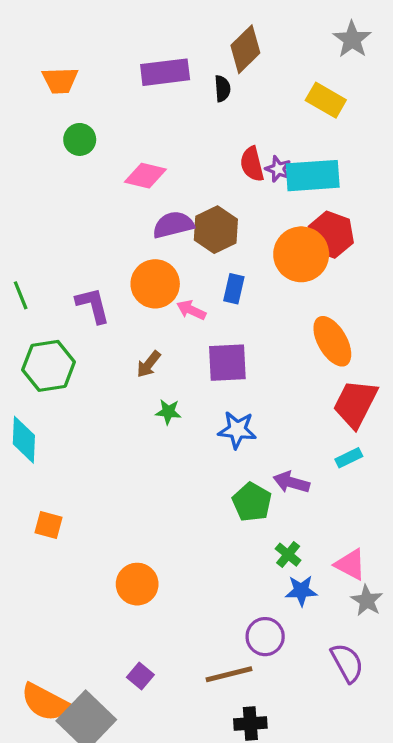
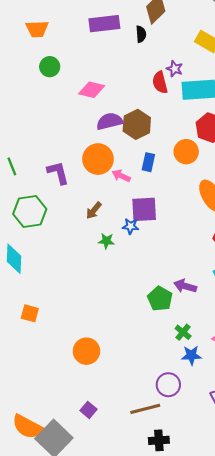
purple star: (278, 169) -> (175, 69), moved
orange circle: (301, 254) -> (186, 152), moved, size x0.7
blue star: (237, 430) -> (131, 226), moved, size x0.7

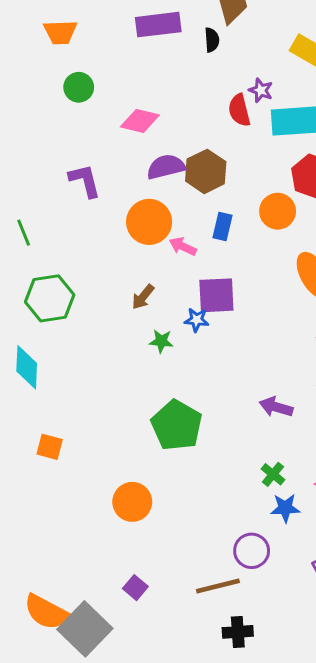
purple L-shape: (58, 173) -> (85, 181), moved
green pentagon: (160, 299) -> (177, 425), moved, size x1.4

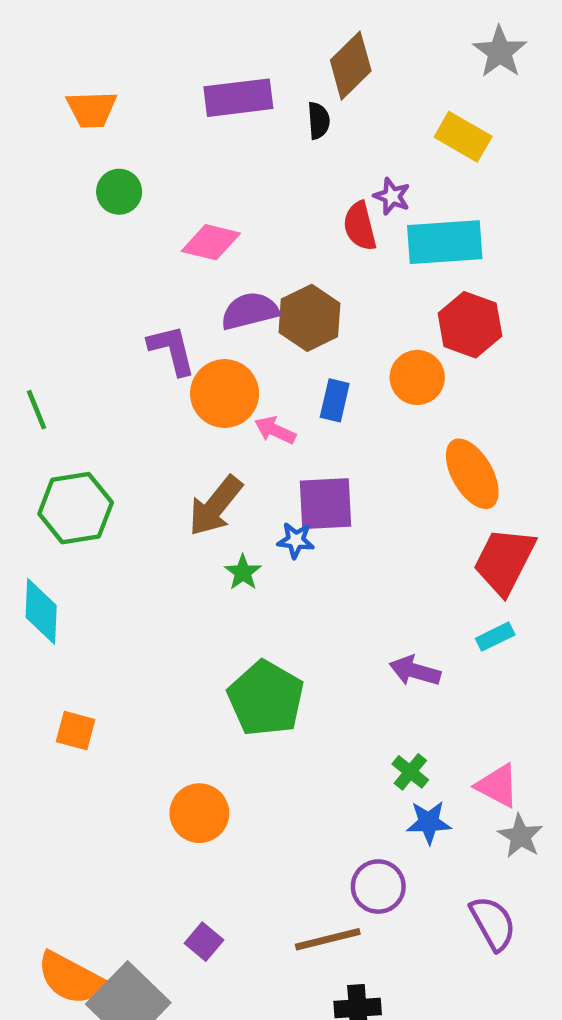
purple L-shape: (85, 181) -> (172, 350), moved
brown arrow: (143, 297) -> (215, 506), size x1.6
green star: (161, 341) -> (243, 572), turned 30

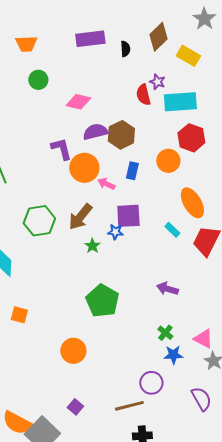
brown diamond: (351, 66) -> (158, 37), moved
green hexagon: (76, 508) -> (39, 221), moved
cyan rectangle: (495, 637) -> (172, 230), moved, turned 70

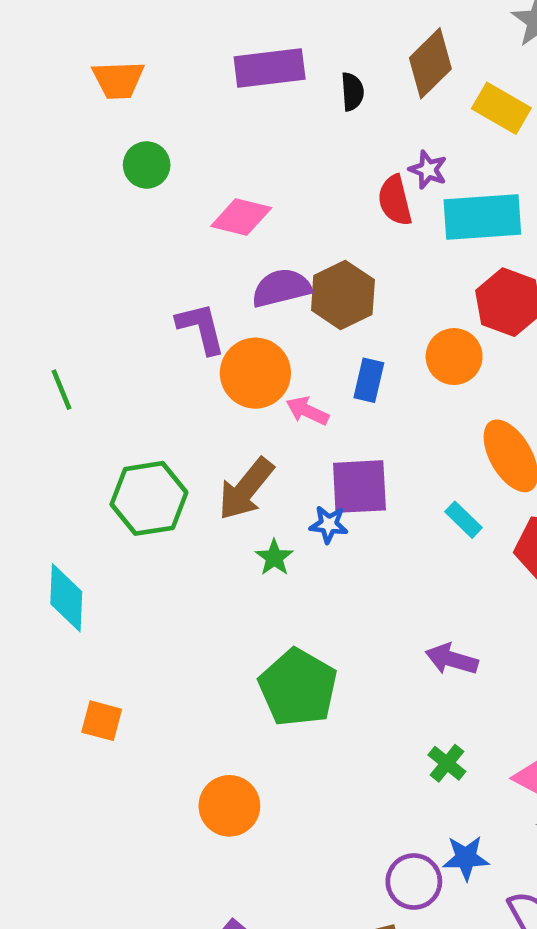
blue star: (173, 355) -> (466, 858), moved

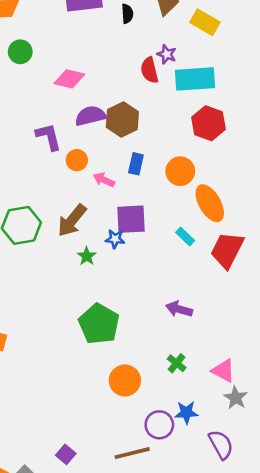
orange circle: (454, 357) -> (180, 171), moved
orange circle: (255, 373) -> (77, 160), size x0.6
orange circle: (229, 806) -> (125, 380), moved

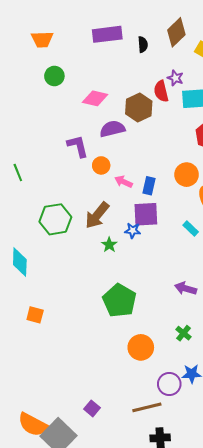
brown hexagon: (122, 120) -> (139, 108), moved
blue rectangle: (136, 164) -> (149, 186), moved

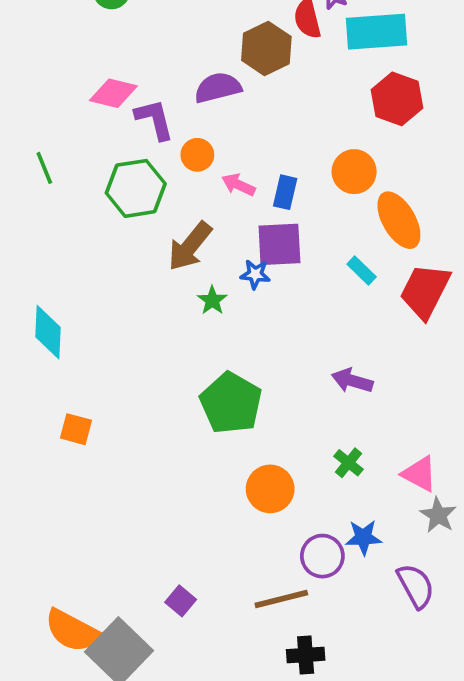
pink diamond: (95, 98) -> (113, 93), moved
green hexagon: (55, 219) -> (136, 188), moved

